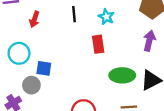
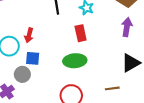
red arrow: (34, 19) -> (29, 35), moved
green ellipse: (122, 75) -> (75, 61), moved

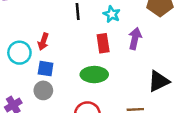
purple arrow: (127, 27) -> (135, 39), moved
gray circle: (22, 74) -> (43, 90), moved

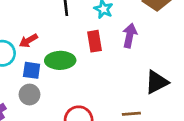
red arrow: (43, 42) -> (28, 41), turned 42
green ellipse: (94, 75) -> (60, 60), moved

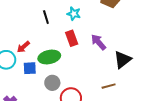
purple arrow: (130, 35) -> (99, 42), moved, turned -42
gray circle: (30, 95) -> (52, 83), moved

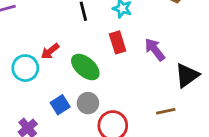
green ellipse: (49, 57) -> (85, 67), turned 50
blue square: (30, 68) -> (60, 105), moved, turned -32

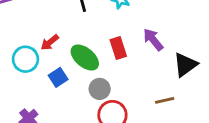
red rectangle: (118, 42) -> (118, 48), moved
gray circle: (88, 103) -> (100, 89), moved
blue square: (60, 105) -> (58, 77), moved

